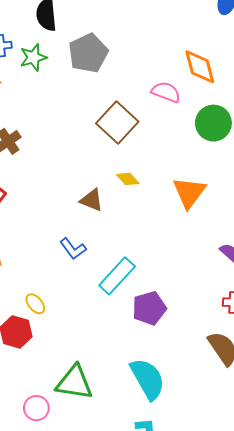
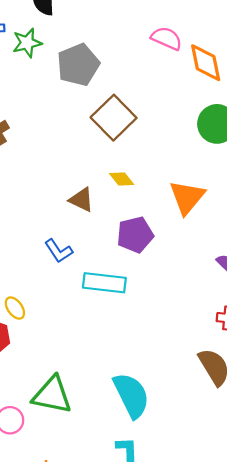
gray pentagon: (88, 53) -> (78, 65), moved
pink semicircle: (166, 92) -> (167, 38), moved
cyan rectangle: (117, 276) -> (104, 283), turned 51
purple pentagon: (149, 308) -> (135, 235), moved

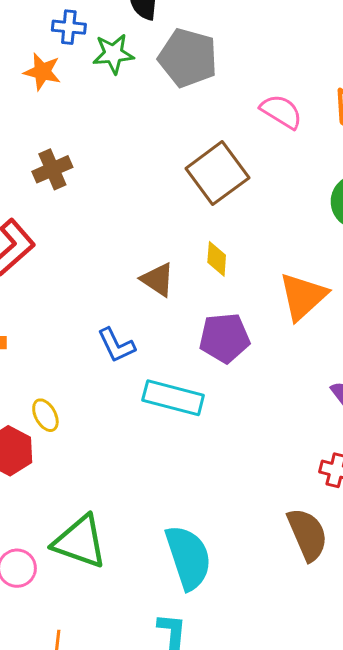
pink semicircle: (167, 38) -> (281, 112), moved
gray pentagon: (78, 65) -> (188, 58), moved, turned 30
yellow diamond: (122, 179) -> (217, 259), turned 35

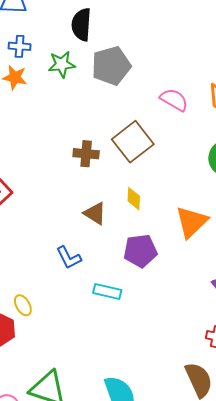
blue cross: (69, 27) -> (20, 46), moved
gray pentagon: (188, 58) -> (111, 66), turned -30
brown cross: (52, 169) -> (86, 154), moved, turned 30
cyan rectangle: (173, 398) -> (107, 291), size x0.7

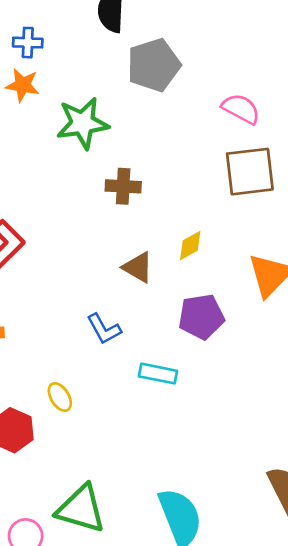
green star: (62, 64) -> (83, 123), moved, size x1.4
brown square: (133, 142) -> (250, 172), moved, turned 33
yellow diamond: (134, 199) -> (190, 246), turned 60
yellow ellipse: (23, 305) -> (60, 397), moved

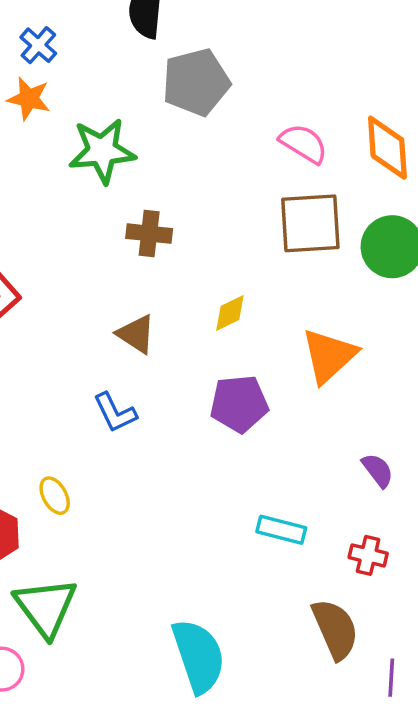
blue cross: (28, 43) -> (38, 45), turned 36
brown triangle: (138, 267) -> (136, 334), moved
cyan rectangle: (158, 374) -> (281, 530), moved
green triangle: (81, 509) -> (46, 607), moved, turned 34

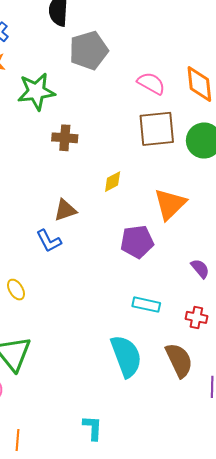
brown triangle: (136, 334) -> (65, 210), moved, turned -50
purple pentagon: (239, 404) -> (137, 242), moved
cyan semicircle: (198, 656) -> (126, 356), moved

